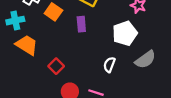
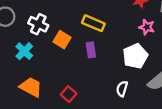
cyan cross: (15, 21) -> (24, 51), turned -30
orange trapezoid: (27, 45) -> (31, 87), moved

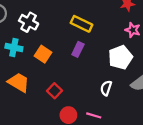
orange square: (62, 40) -> (43, 54), moved
purple rectangle: (91, 50) -> (78, 49), turned 32
cyan cross: (24, 51) -> (14, 47), turned -35

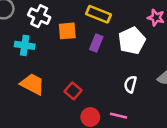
orange square: (43, 54) -> (67, 31), moved, turned -35
white pentagon: (120, 57) -> (132, 41), moved

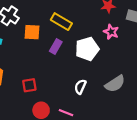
red square: (73, 91) -> (29, 85), turned 32

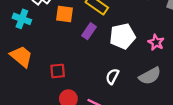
pink star: (111, 32) -> (156, 42), moved

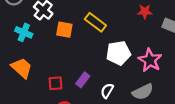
purple rectangle: (89, 31) -> (83, 80), moved
pink star: (156, 42) -> (150, 60), size x1.5

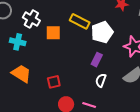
white pentagon: (118, 53) -> (102, 32), moved
purple rectangle: (83, 80) -> (97, 60), moved

